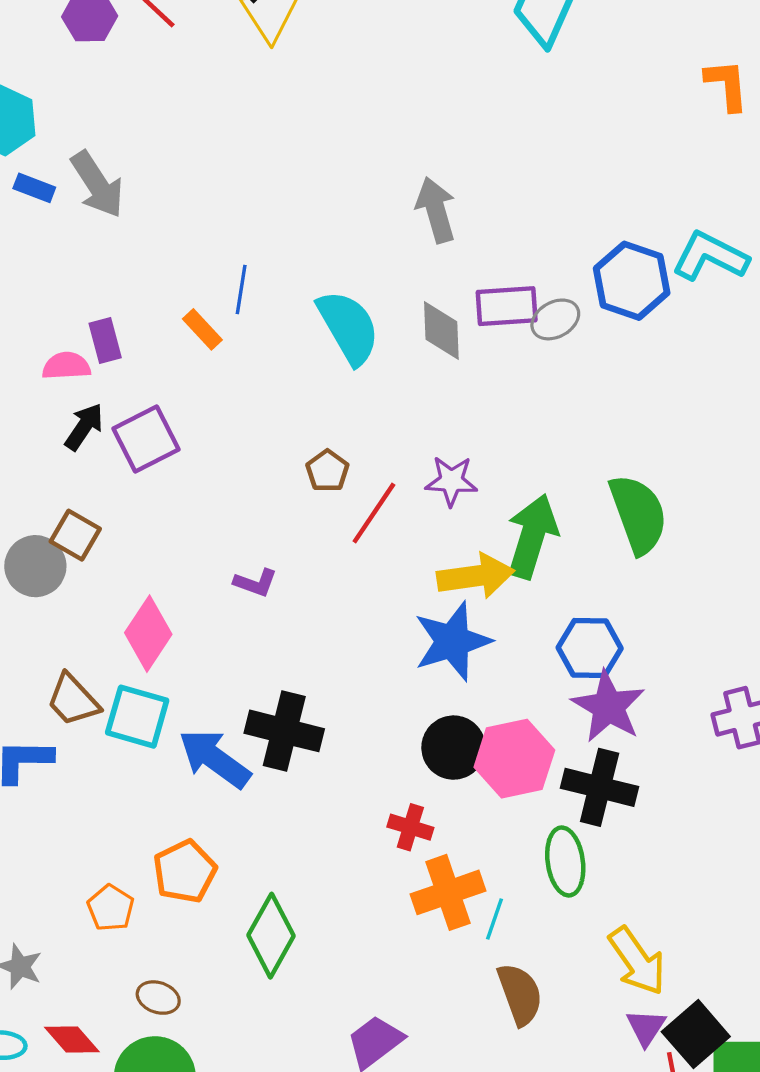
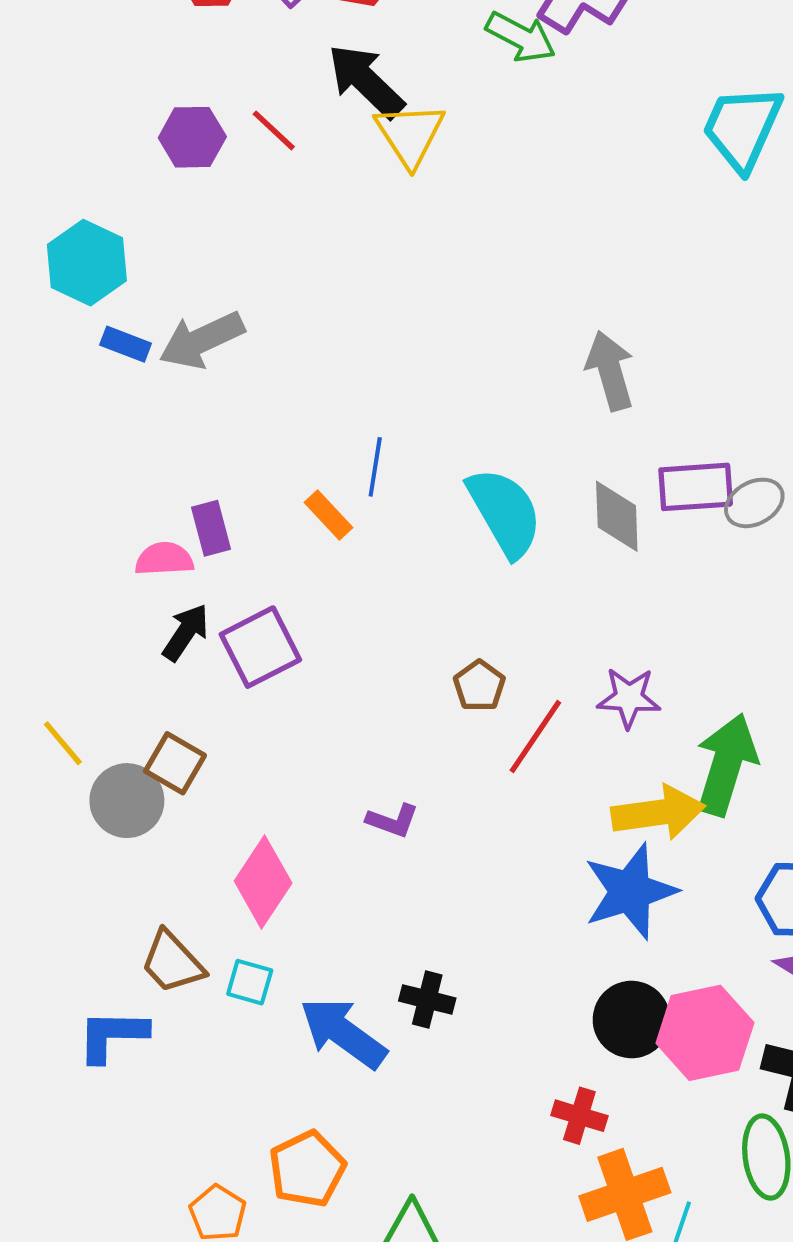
gray arrow: (97, 184) -> (202, 340), turned 98
cyan square: (137, 717) -> (250, 982), size x0.6
black cross: (284, 731) -> (427, 999), size x0.6

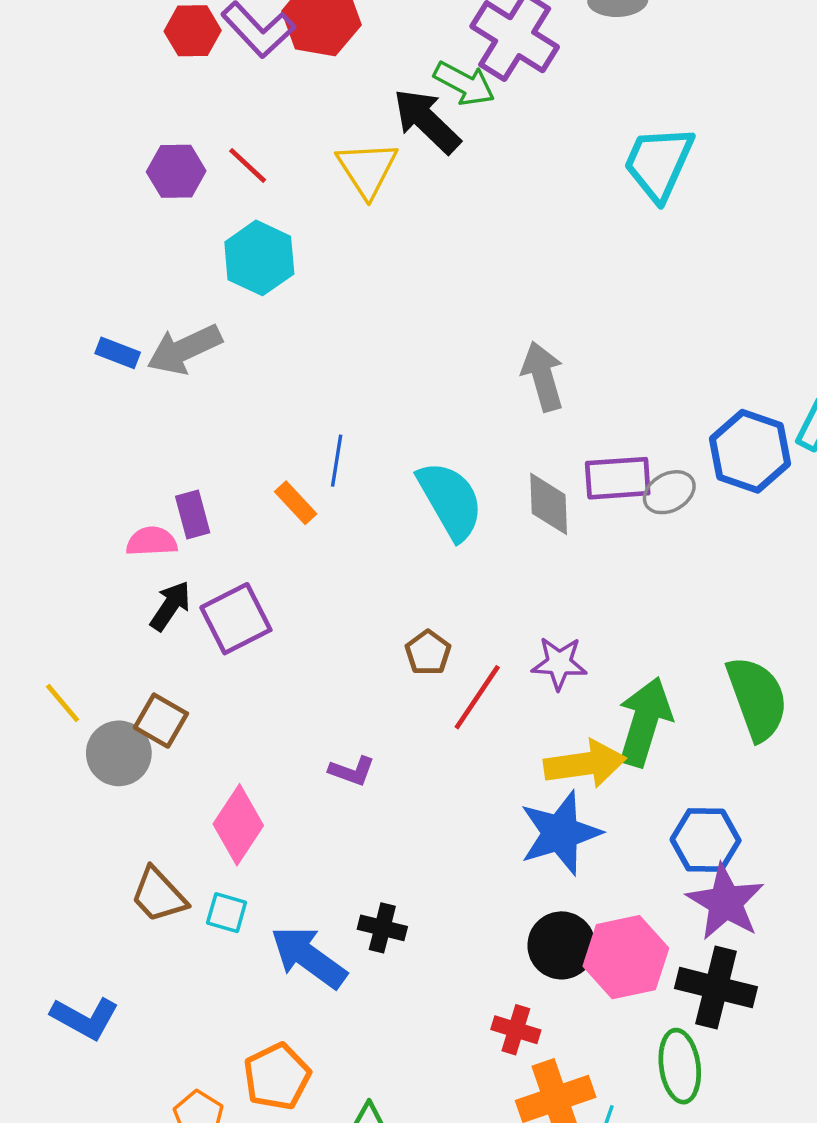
black arrow: (366, 81) -> (427, 121), moved
cyan hexagon: (87, 263) -> (259, 258), moved
blue L-shape: (112, 1036) -> (85, 1018), moved, turned -152

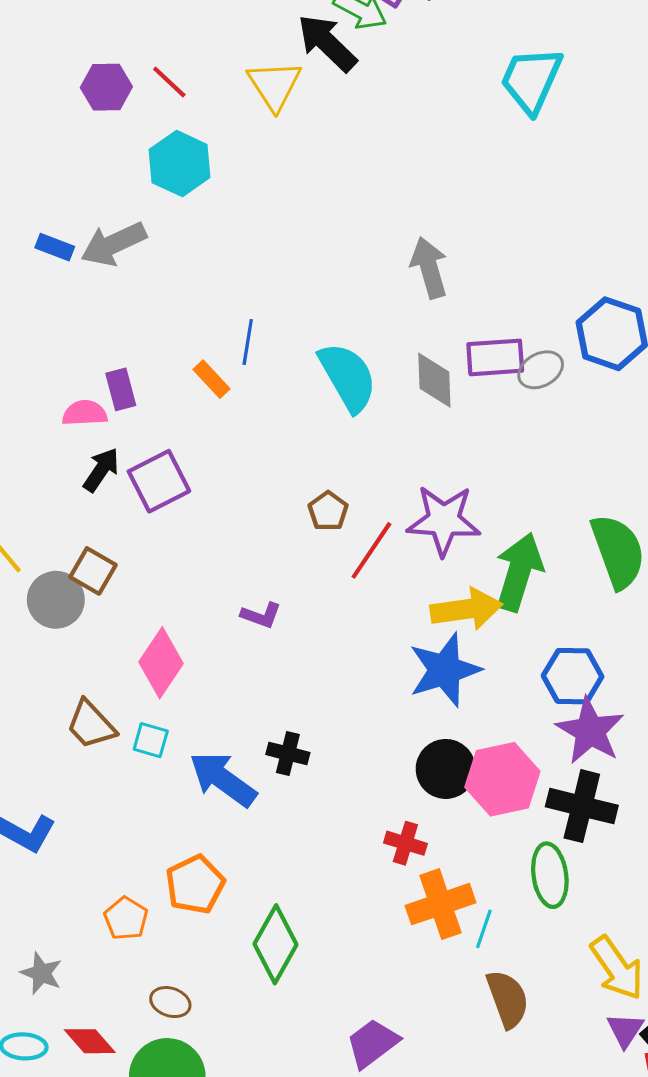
purple star: (559, 663) -> (444, 520), size x1.5

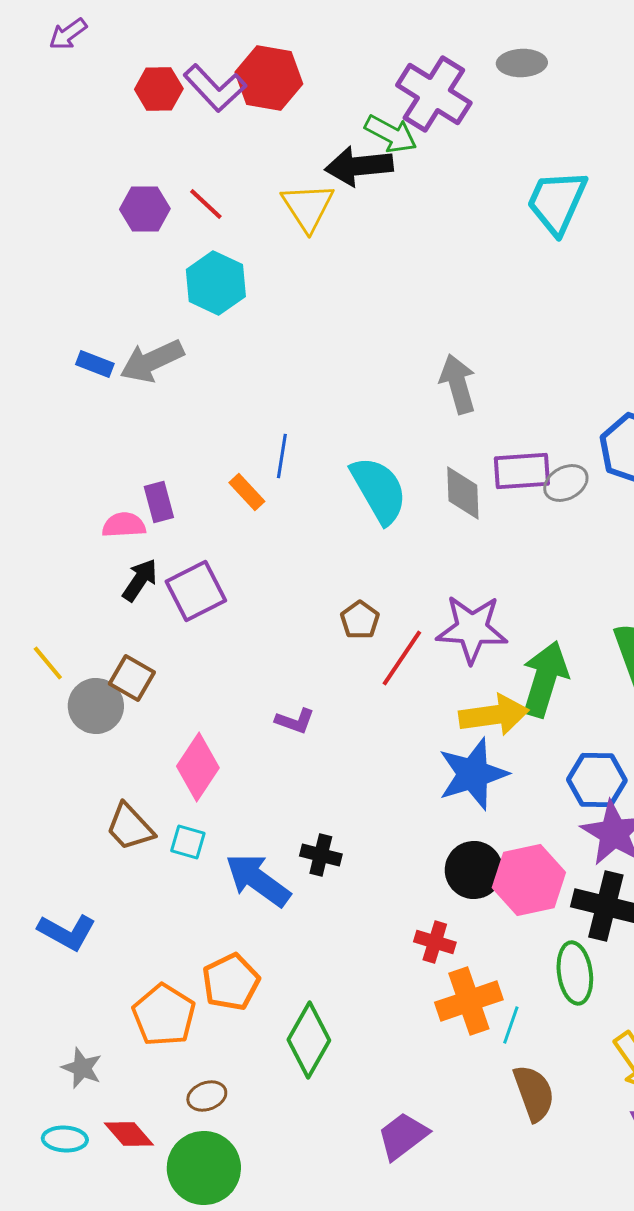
black arrow: (327, 43) -> (359, 166), turned -50
orange pentagon: (126, 919) -> (164, 1015), size x1.5
brown ellipse: (170, 1002) -> (207, 1096), turned -39

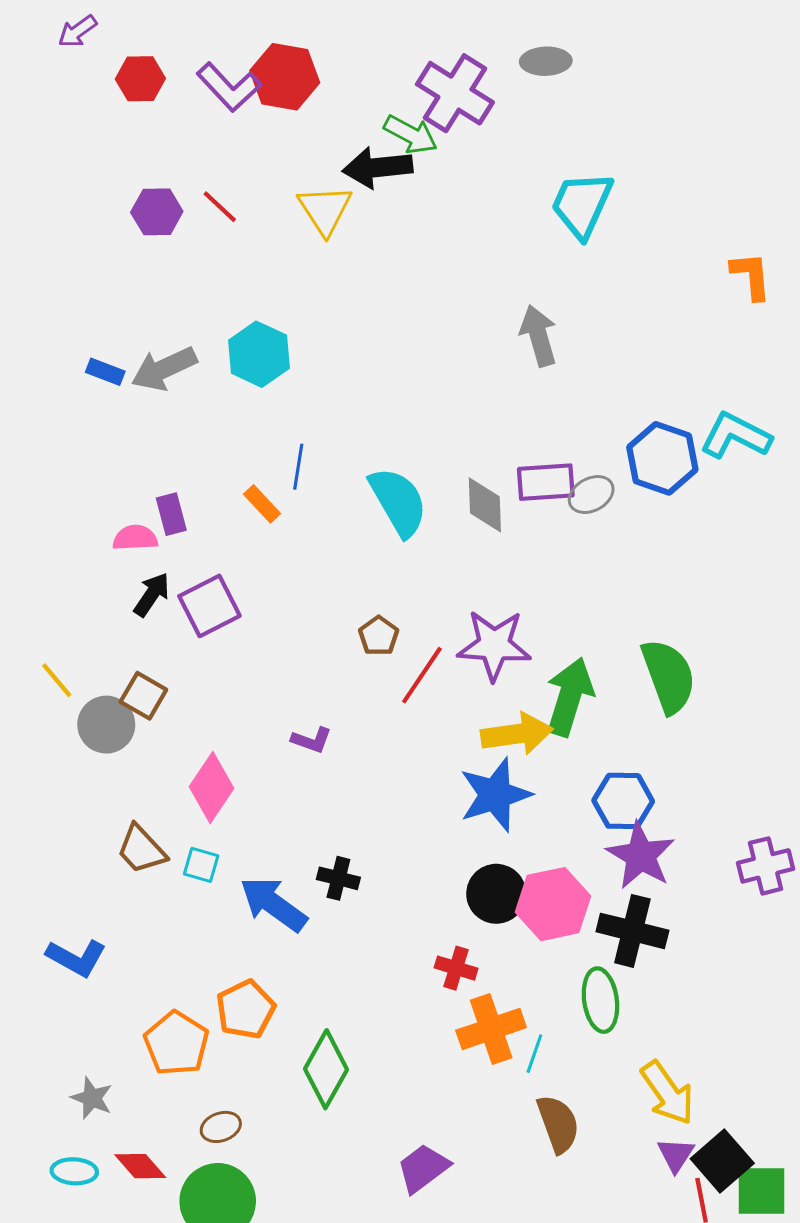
red hexagon: (159, 89) -> (140, 79), moved
cyan hexagon: (216, 283) -> (259, 354), moved
gray arrow: (458, 384) -> (539, 336), moved

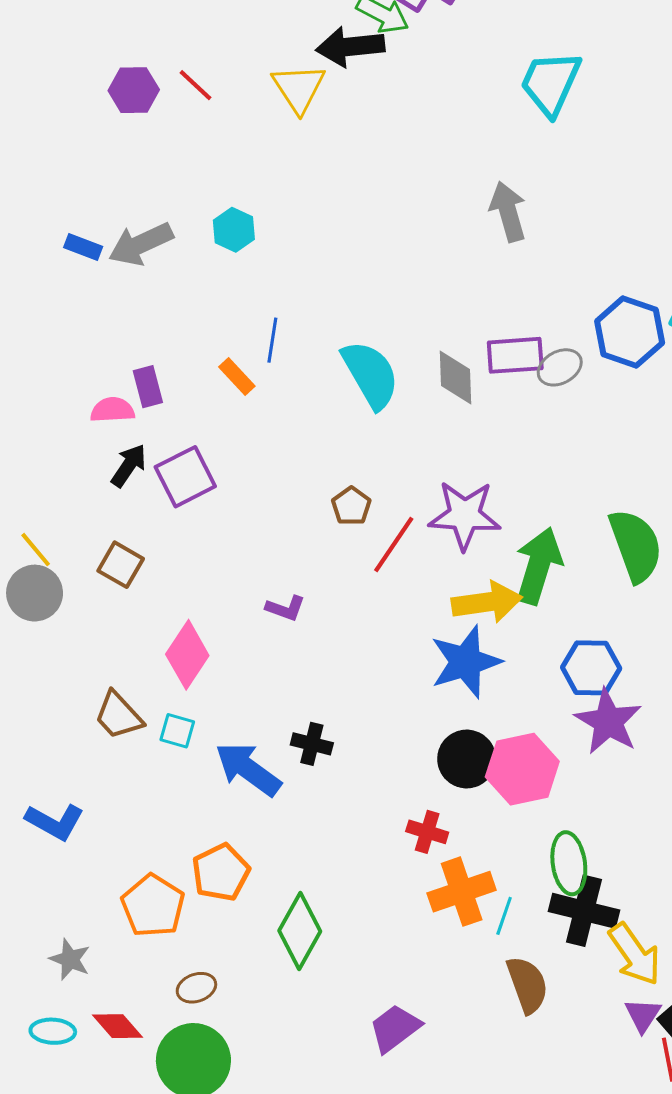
cyan hexagon: (259, 354) -> (234, 230), size x0.7
gray circle: (106, 725) -> (35, 593), moved
black cross: (632, 931) -> (584, 911), moved

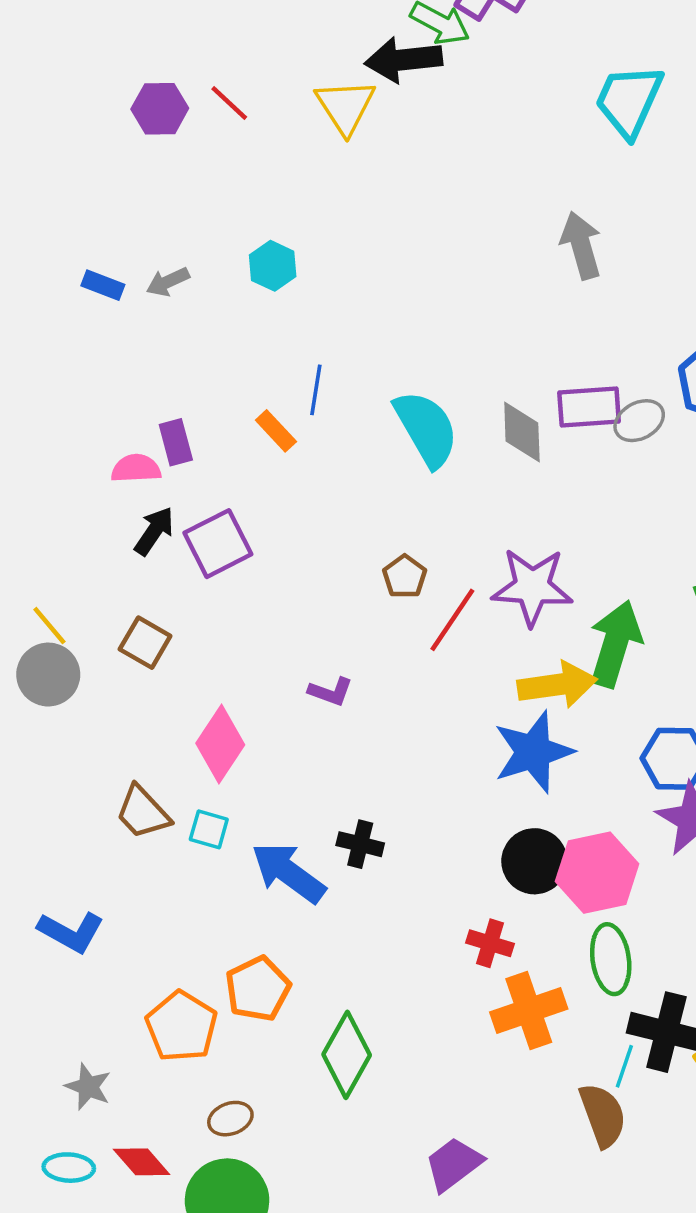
gray arrow: (141, 244) -> (168, 282), size x0.6
green ellipse: (569, 863) -> (611, 959), moved
cyan line: (504, 916) -> (624, 1066), moved

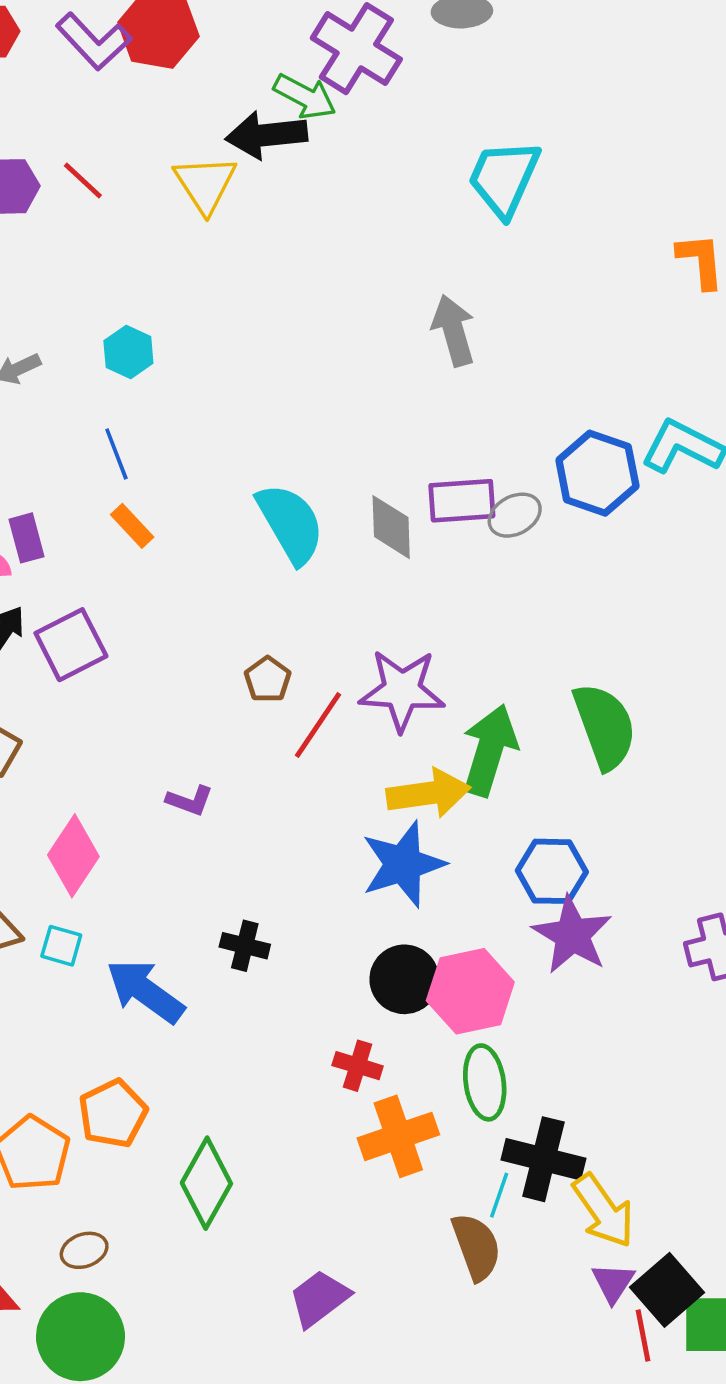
blue line: (316, 390) -> (116, 454), moved, turned -30
black cross: (360, 844) -> (245, 946), moved

